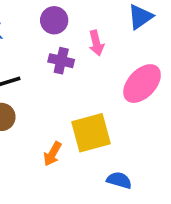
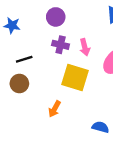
pink arrow: (96, 43) -> (85, 47), moved
yellow square: (91, 133) -> (75, 77), moved, turned 32

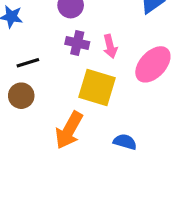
orange arrow: (54, 109) -> (69, 130), size x1.6
blue semicircle: (100, 127) -> (125, 142), moved

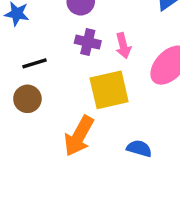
yellow square: (97, 87) -> (109, 90), turned -30

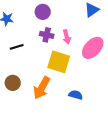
yellow square: (109, 90) -> (59, 62), turned 30
brown circle: (27, 99) -> (13, 83), moved

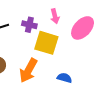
purple cross: (47, 35) -> (29, 25), moved

